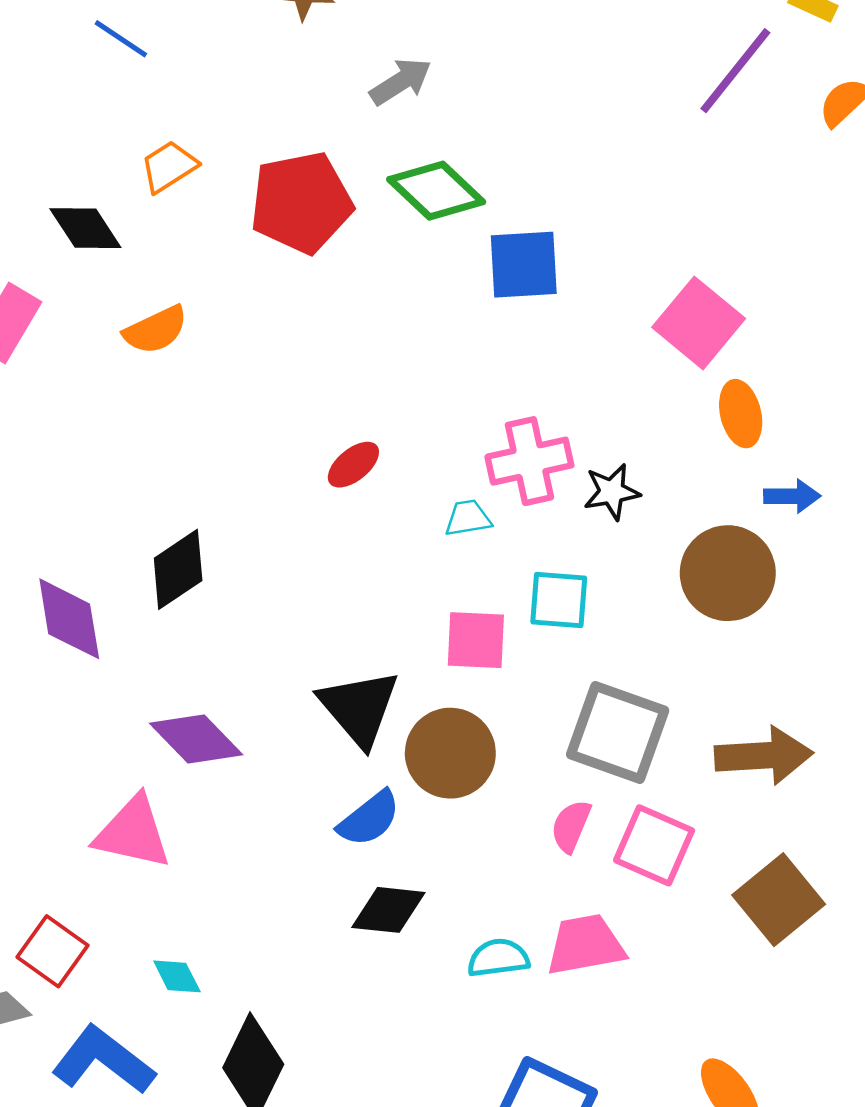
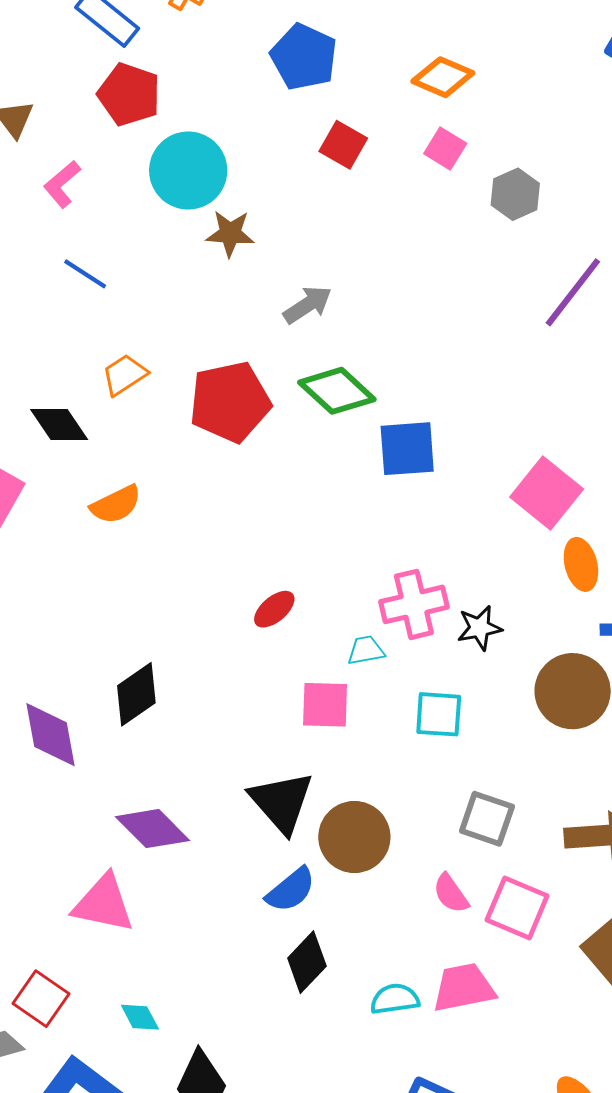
pink square: (476, 640) -> (325, 705), moved
gray square: (618, 732) -> (487, 819), size x0.7
pink semicircle: (571, 826) -> (451, 894), turned -57
black diamond: (388, 910) -> (307, 962), turned -52

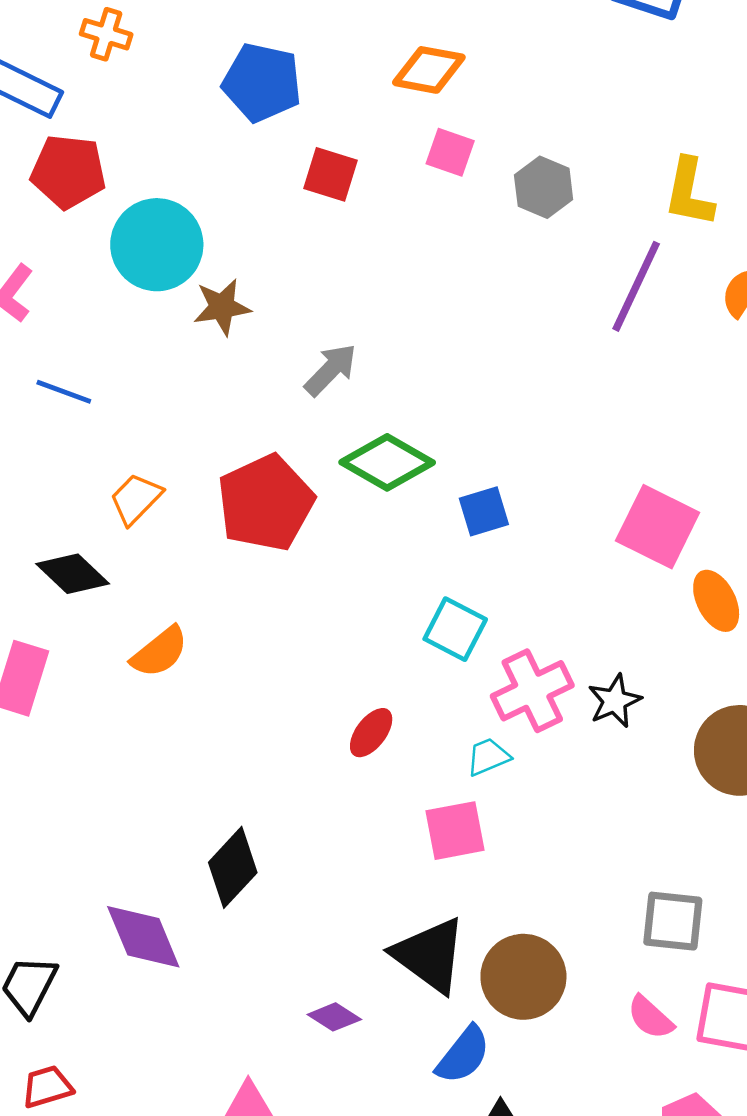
blue square: (407, 449) -> (484, 511), size x0.7
cyan square: (439, 714) -> (455, 629), moved, turned 36
purple diamond: (152, 829) -> (334, 1017), moved, size x0.6

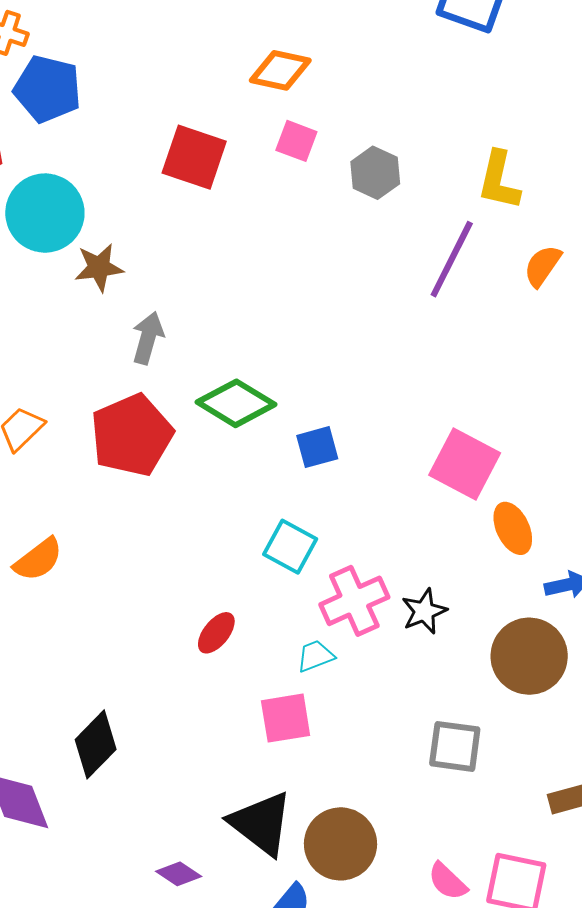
blue pentagon: (262, 82) -> (47, 89), moved
red square: (330, 174) -> (194, 157), size x1.4
gray arrow: (331, 370) -> (148, 338), moved, turned -30
gray square: (673, 921) -> (455, 746), moved

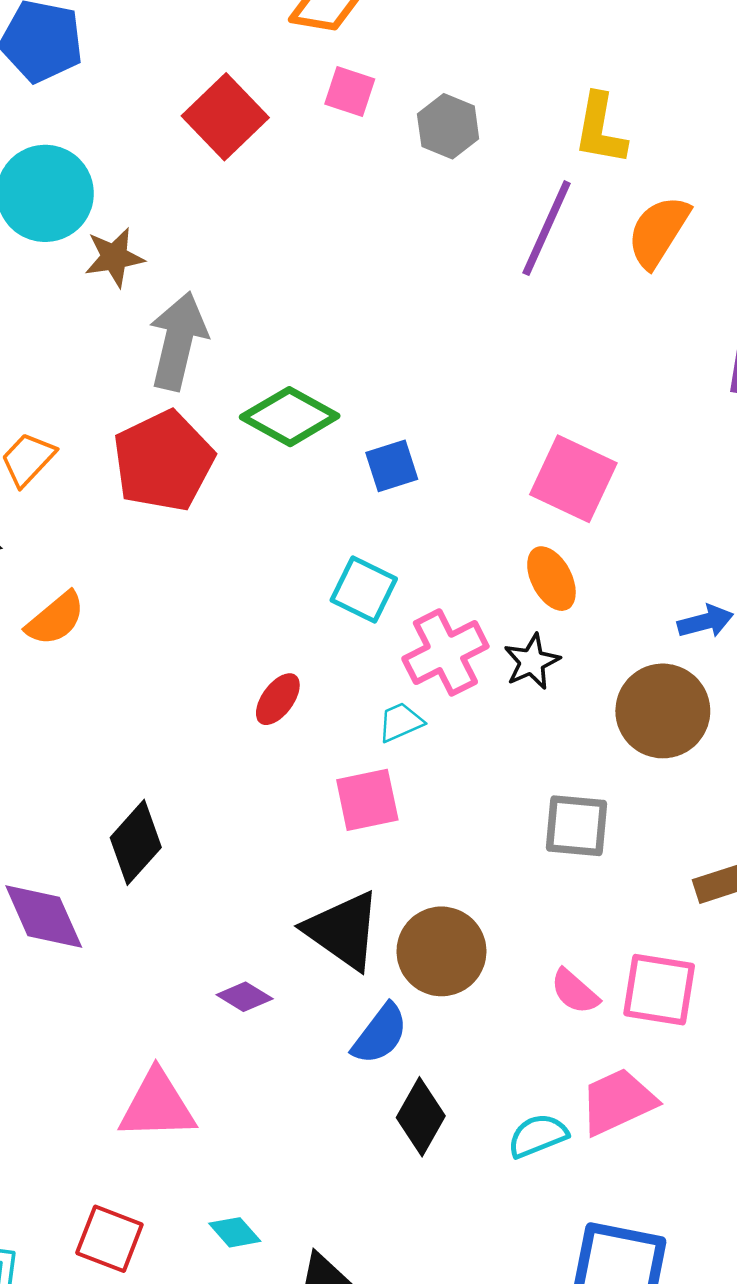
red square: (194, 157) -> (225, 117), turned 30
orange semicircle: (543, 266) -> (658, 232), size x1.4
gray arrow: (148, 338) -> (178, 341), size x1.5
orange ellipse: (513, 528) -> (551, 579), moved

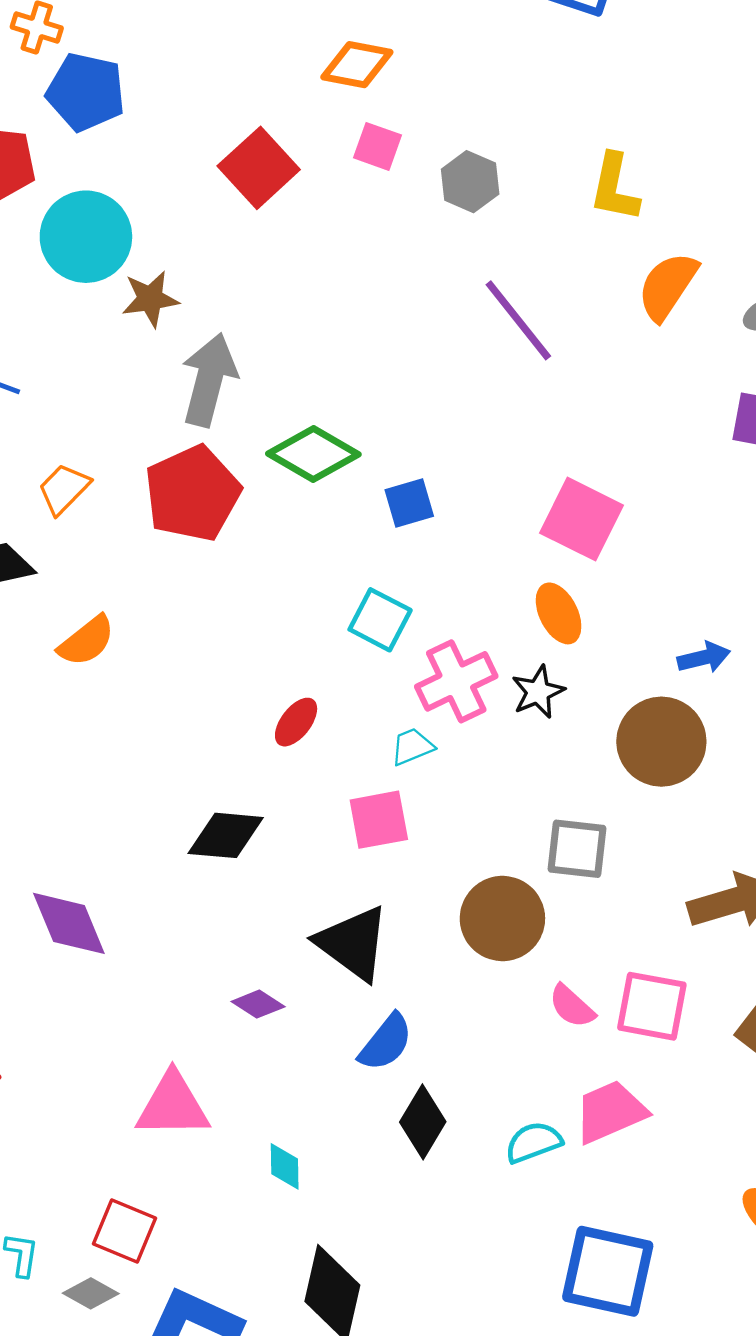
purple line: (547, 228) -> (518, 320), moved, turned -64
black diamond: (136, 842) -> (226, 835), moved, turned 52
brown circle: (441, 951) -> (502, 918), moved
cyan diamond: (235, 1232) -> (285, 1166), moved, turned 39

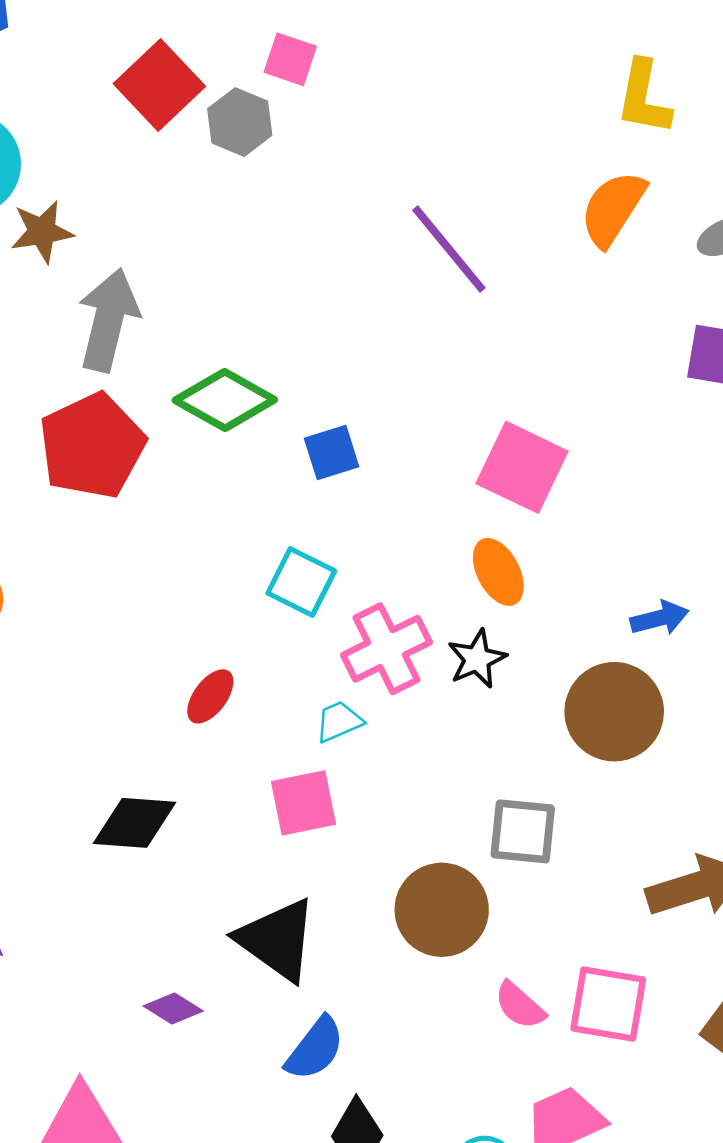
gray hexagon: (470, 182) -> (240, 122), moved
yellow L-shape: (615, 188) -> (644, 98), moved

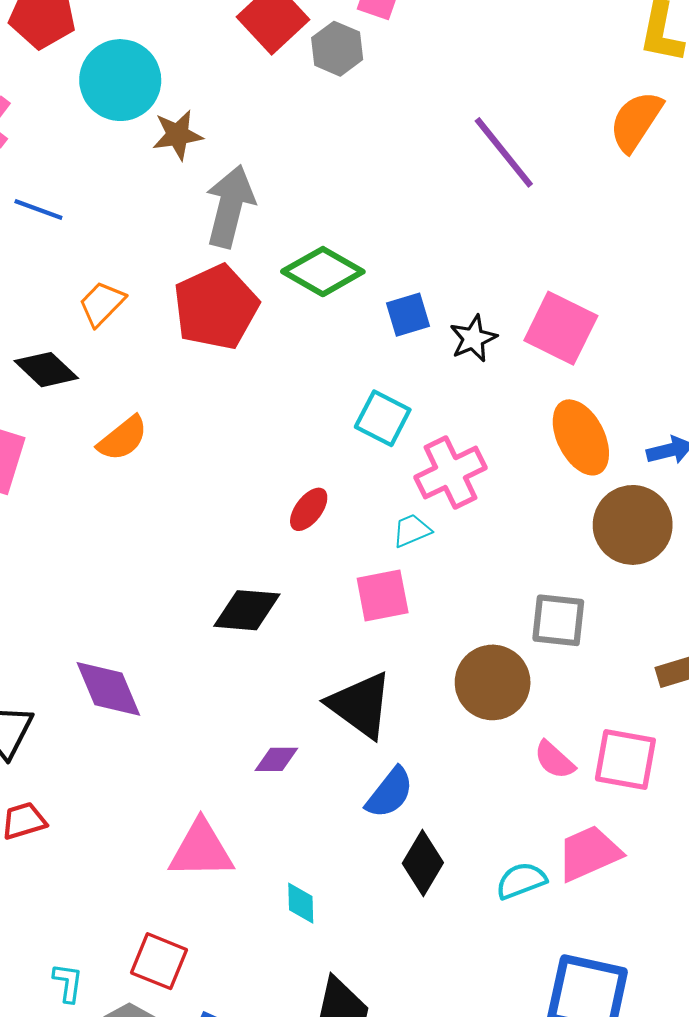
orange ellipse: (498, 572) -> (581, 437), moved, size x1.4
black star: (477, 659) -> (473, 338), moved
purple diamond: (173, 1009) -> (276, 759), turned -33

